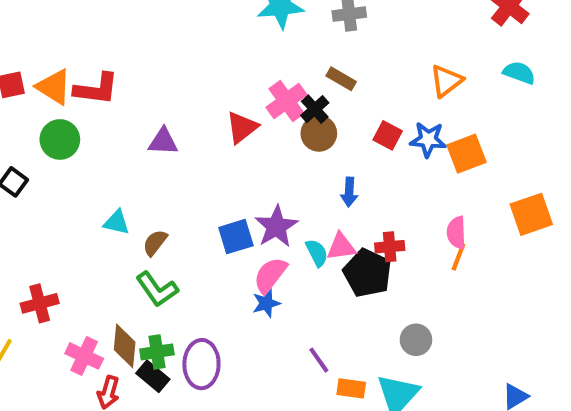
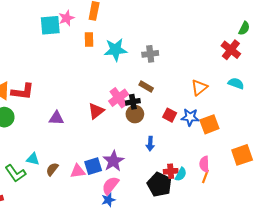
black cross: (315, 109) -> (133, 102), turned 32
pink triangle: (341, 247) -> (78, 171), moved
cyan semicircle: (317, 253) -> (181, 174), moved, turned 56
green L-shape: (157, 289) -> (15, 173), moved

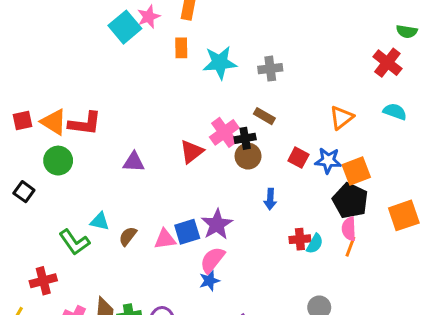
cyan square: (50, 25) -> (125, 27), turned -35
green semicircle: (244, 28) -> (407, 31), turned 72
black pentagon: (159, 185) -> (350, 201), moved

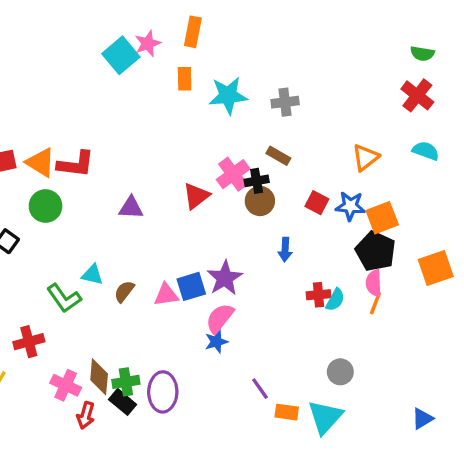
green semicircle: (407, 31) -> (422, 54), moved

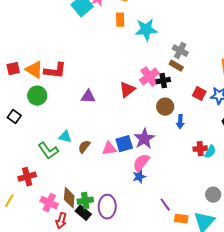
gray cross: (285, 102) -> (180, 51), moved, turned 35
brown circle: (260, 201) -> (165, 107), moved

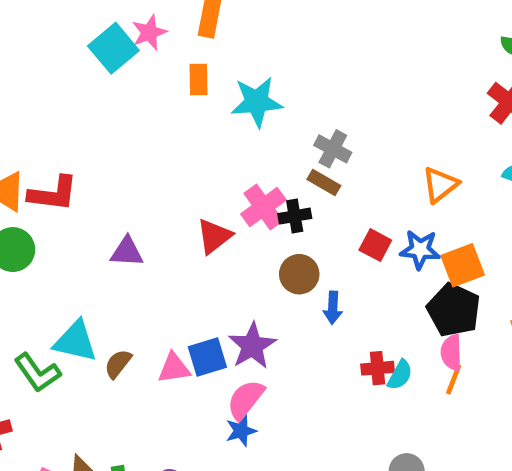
cyan triangle: (65, 137) -> (75, 341), size x1.5

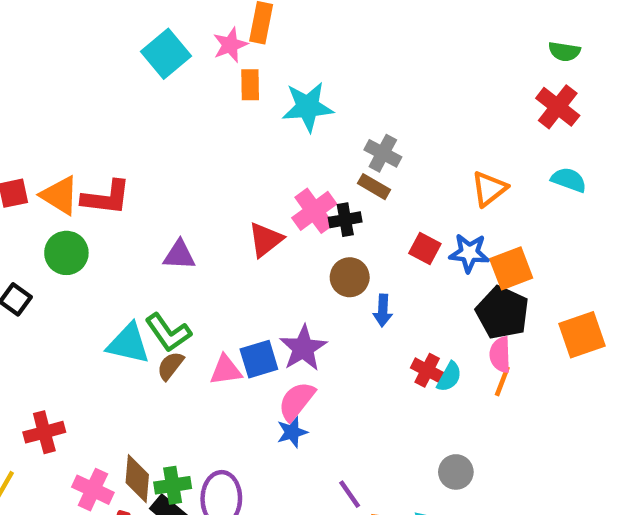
pink star: (149, 33) -> (230, 45), moved
red cross: (378, 368) -> (427, 370), turned 32
green L-shape: (37, 373) -> (168, 333), moved

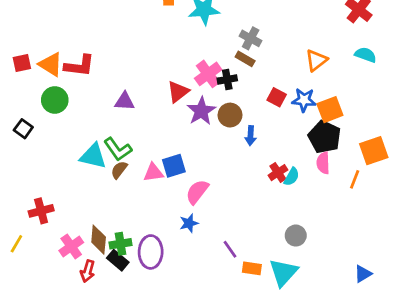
purple star: (303, 348) -> (201, 111), moved
red cross: (427, 370) -> (278, 173), turned 30
orange line: (502, 381) -> (355, 179), moved
blue star: (292, 432) -> (189, 223), moved
pink cross: (93, 490) -> (71, 246), turned 30

